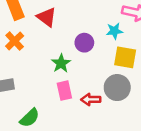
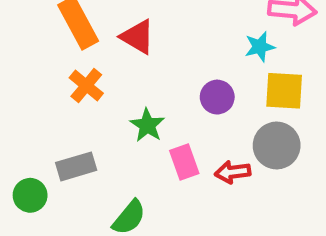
purple circle: (84, 43) -> (217, 97), moved
green star: (61, 63) -> (147, 125), moved

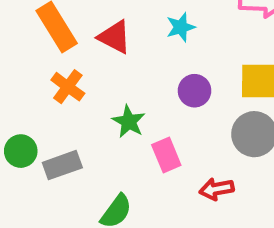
cyan star: (260, 47) -> (181, 27), moved
red arrow: (233, 172) -> (217, 189), moved
green circle: (30, 195) -> (21, 151), moved

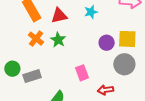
red triangle: (115, 37) -> (59, 16), turned -42
purple circle: (194, 91) -> (107, 43), moved
green star: (129, 122) -> (58, 40), moved

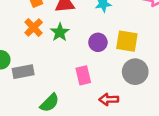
yellow square: (127, 39) -> (127, 41), moved
purple circle: (107, 43) -> (98, 42), moved

